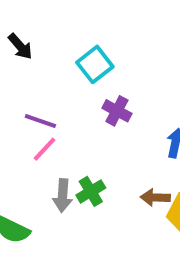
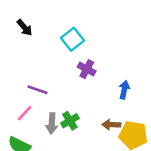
purple line: (40, 121) -> (38, 90), moved
pink line: (44, 149) -> (25, 113), moved

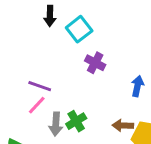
black arrow: (25, 28) -> (50, 16), moved, turned 42
pink line: (25, 113) -> (37, 105), moved

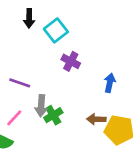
pink line: (37, 105) -> (14, 118), moved
gray arrow: (56, 124) -> (41, 106), moved

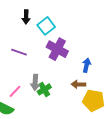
purple cross: (71, 61) -> (57, 49), size x1.5
purple line: (20, 83) -> (19, 52), moved
brown arrow: (96, 119) -> (78, 84), moved

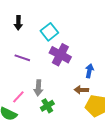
black arrow: (26, 17) -> (18, 23), moved
green cross: (44, 89) -> (47, 106), moved

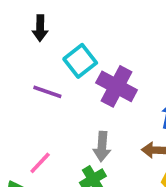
cyan square: (49, 32) -> (80, 61), moved
gray arrow: (38, 88) -> (102, 146), moved

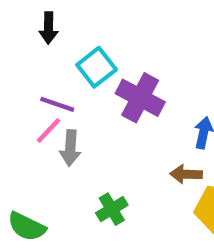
gray arrow: (102, 146) -> (70, 148), moved
pink line: (40, 163) -> (48, 131), moved

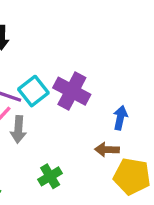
cyan square: (97, 67) -> (33, 91), moved

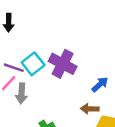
blue arrow: (120, 118) -> (100, 84), turned 36

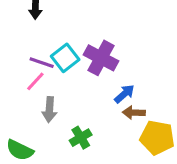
blue arrow: (100, 84) -> (124, 94), moved
gray arrow: (22, 93) -> (49, 109), moved

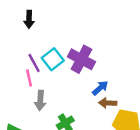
purple line: (42, 63) -> (34, 63), turned 42
pink line: (35, 81) -> (29, 78), turned -56

